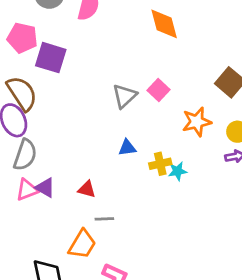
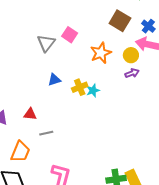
orange trapezoid: (82, 244) -> (20, 152), moved

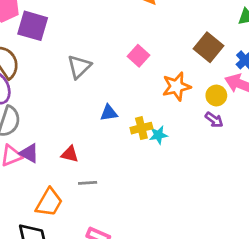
gray triangle: (46, 43) -> (79, 67), moved
purple arrow: (132, 73) -> (214, 120), turned 48

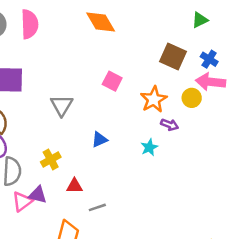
purple arrow: (214, 120) -> (170, 125), moved
yellow cross: (141, 128) -> (51, 159), moved

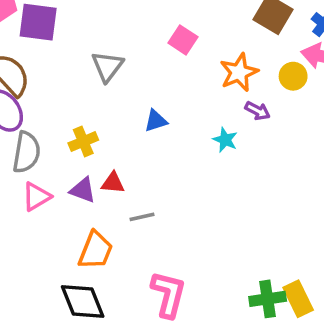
cyan star: (149, 147) -> (225, 140), turned -30
purple triangle: (38, 195) -> (83, 190), moved

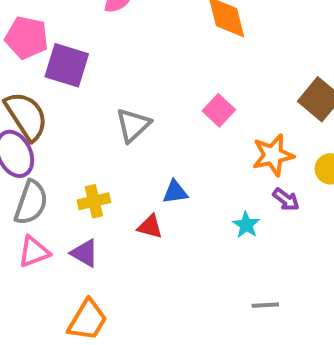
red triangle: (113, 183) -> (150, 227), moved
gray line: (142, 217) -> (265, 305), moved

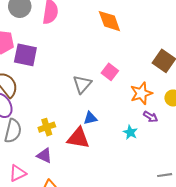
gray triangle: (133, 125) -> (82, 84), moved
red triangle: (150, 227) -> (78, 138), size x1.6
pink triangle: (34, 252) -> (18, 173), moved
gray line: (265, 305) -> (165, 175), moved

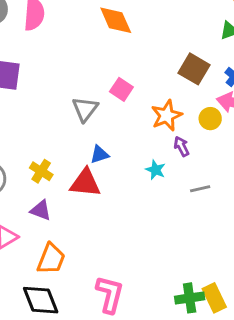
purple arrow: (151, 117) -> (182, 146), turned -144
yellow cross: (47, 127) -> (41, 171), turned -35
gray line: (165, 175) -> (200, 189), moved

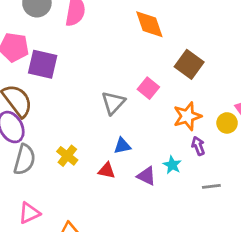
brown square: (194, 69) -> (189, 64), moved
red triangle: (85, 183) -> (107, 171), size x0.6
purple triangle: (41, 210) -> (146, 176), moved

